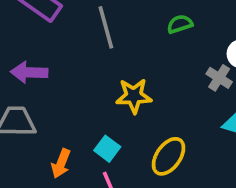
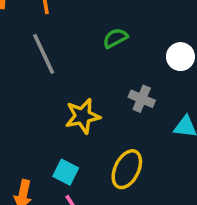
gray cross: (219, 78) -> (142, 99), moved

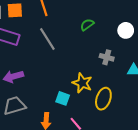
yellow star: (83, 116) -> (82, 83), moved, turned -30
cyan square: (66, 172) -> (63, 98), moved

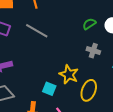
green semicircle: (87, 25) -> (89, 24), moved
gray line: (47, 39) -> (37, 31), turned -30

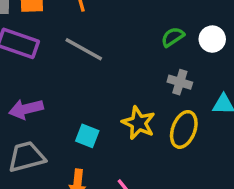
cyan square: (49, 89) -> (87, 136), moved
yellow ellipse: (89, 90) -> (184, 129), moved

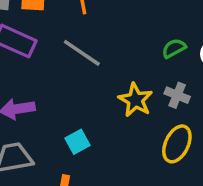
yellow star: (139, 123) -> (135, 100), moved
cyan square: (87, 136) -> (78, 142), turned 35

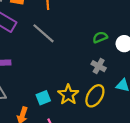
yellow star: (135, 100) -> (68, 95), moved
cyan square: (78, 142) -> (43, 98), moved

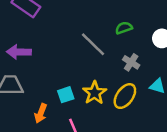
gray line: (43, 33) -> (93, 44), moved
green semicircle: (100, 37) -> (124, 28), moved

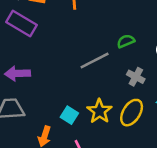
gray line: (93, 44) -> (95, 60), turned -68
cyan square: (66, 95) -> (69, 115), turned -35

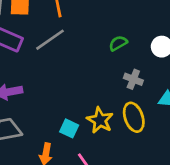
gray line: (95, 60) -> (50, 40), moved
yellow ellipse: (132, 113) -> (134, 117), turned -44

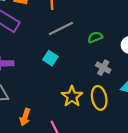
gray line: (50, 40) -> (61, 28), moved
cyan square: (69, 128) -> (50, 58), moved

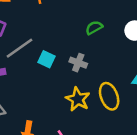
gray line: (61, 28) -> (19, 48), moved
gray cross: (103, 68) -> (78, 63), moved

